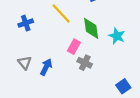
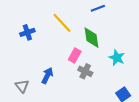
cyan star: (117, 36) -> (117, 58), moved
gray triangle: (25, 63) -> (22, 86), moved

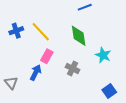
yellow line: (62, 23) -> (41, 32), moved
pink rectangle: (75, 56) -> (47, 56), moved

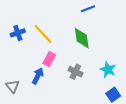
cyan star: (103, 55) -> (108, 70), moved

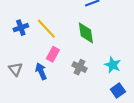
blue arrow: (38, 76) -> (41, 71), turned -49
gray triangle: (13, 86) -> (16, 69), moved

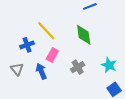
blue cross: (21, 28) -> (27, 45), moved
gray cross: (80, 67) -> (78, 67), turned 32

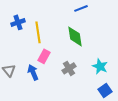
yellow line: (46, 31) -> (38, 32), turned 35
blue cross: (27, 45) -> (18, 22), moved

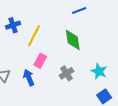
yellow line: (38, 32) -> (34, 36), turned 35

